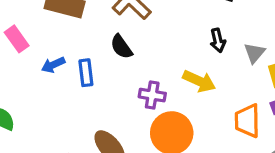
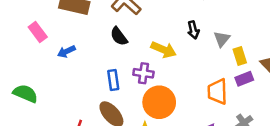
blue rectangle: (86, 73) -> (113, 80), moved
yellow arrow: (199, 81) -> (164, 50), moved

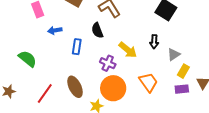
yellow rectangle: (240, 56) -> (183, 71), turned 32
blue rectangle: (113, 80) -> (77, 47), moved
orange trapezoid: (217, 92) -> (148, 82), moved, turned 130
green semicircle: (25, 94) -> (28, 59), moved

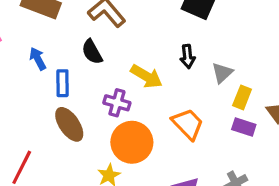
blue arrow: (55, 30) -> (38, 59), moved, turned 80
brown ellipse: (75, 87) -> (69, 124), moved
purple rectangle: (182, 89) -> (244, 127), turned 32

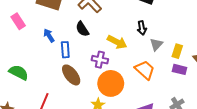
gray triangle: (222, 73) -> (156, 44), moved

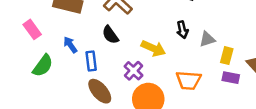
gray triangle: (156, 44) -> (207, 39), moved, turned 32
purple cross: (100, 60) -> (134, 71), turned 35
orange trapezoid: (145, 70) -> (189, 80), turned 145
green semicircle: (19, 72) -> (43, 66), moved, turned 102

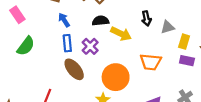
black semicircle: (110, 35) -> (101, 21), moved, turned 119
blue arrow: (70, 45) -> (64, 20), moved
purple cross: (134, 71) -> (90, 46), moved

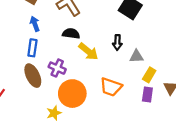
purple cross: (90, 46) -> (57, 68), moved, turned -35
purple rectangle: (187, 61) -> (147, 95), turned 72

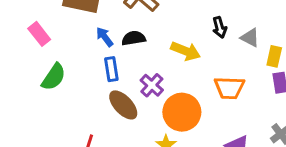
black semicircle: (71, 34) -> (134, 38), moved
gray triangle: (136, 56) -> (250, 38), turned 48
purple cross: (57, 68) -> (152, 85), turned 35

